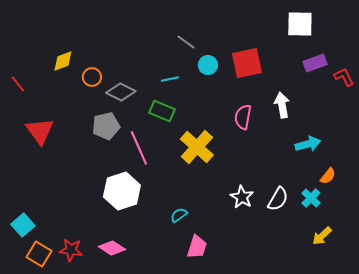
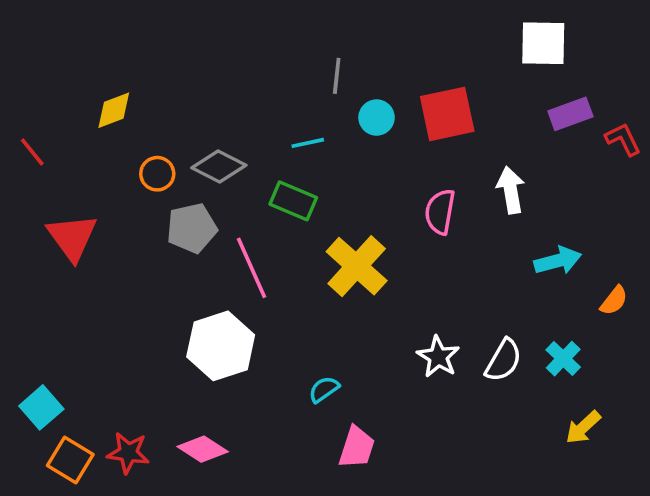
gray line: (186, 42) -> (337, 76), turned 60
orange circle: (92, 77) -> (157, 174), moved
orange semicircle: (328, 176) -> (614, 301), moved

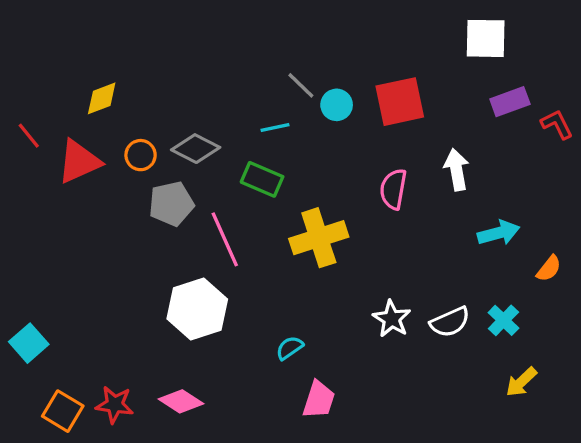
gray line: (337, 76) -> (301, 85), moved, turned -52
red triangle: (72, 237) -> (79, 162), moved, turned 42
yellow cross: (357, 266) -> (319, 238), turned 30
white semicircle: (503, 360) -> (450, 322), turned 36
cyan square: (41, 407) -> (29, 343), moved

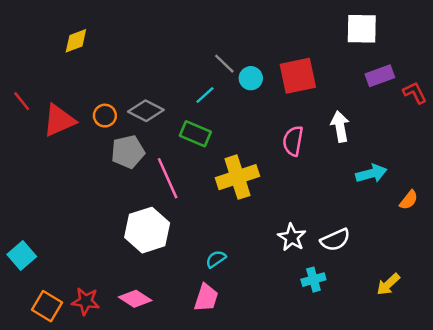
yellow diamond: (102, 98) -> (76, 41), moved
cyan line: (275, 128) -> (205, 95), turned -30
cyan cross: (503, 320) -> (313, 280), moved, turned 30
pink trapezoid: (319, 400) -> (206, 298), moved

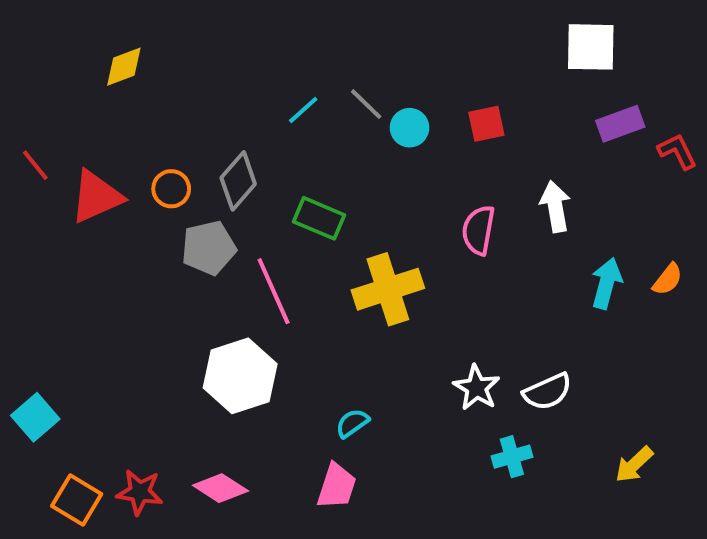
red square: (298, 76) -> (486, 124), size x0.6
cyan line: (205, 95) -> (303, 110), moved
gray diamond: (146, 111) -> (238, 181), turned -76
cyan arrow: (371, 173) -> (607, 283), turned -60
orange semicircle: (409, 200) -> (668, 279), moved

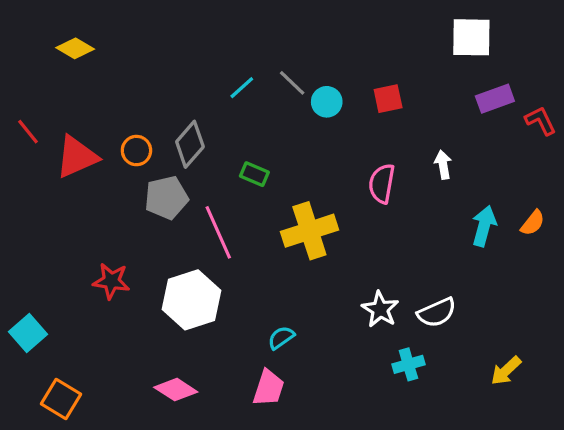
yellow diamond: (124, 67) -> (75, 48), moved, turned 51
white arrow: (555, 206) -> (443, 165), size x0.7
green rectangle: (319, 218) -> (254, 174), size x0.7
red star: (140, 492) -> (111, 281), moved

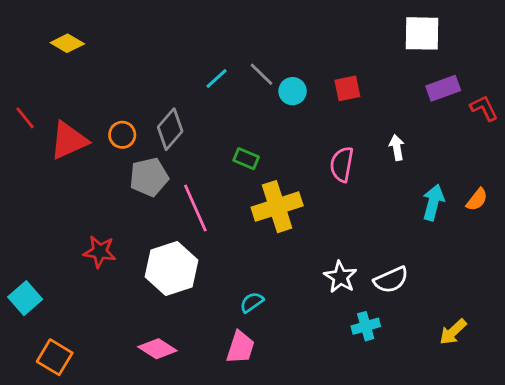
green rectangle: (254, 174) -> (246, 159), moved

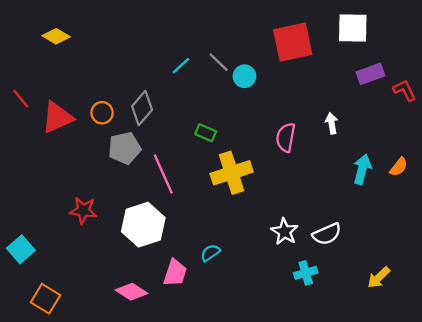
red square: (347, 88) -> (293, 42), moved, size x1.8
pink trapezoid: (240, 347) -> (175, 273), moved

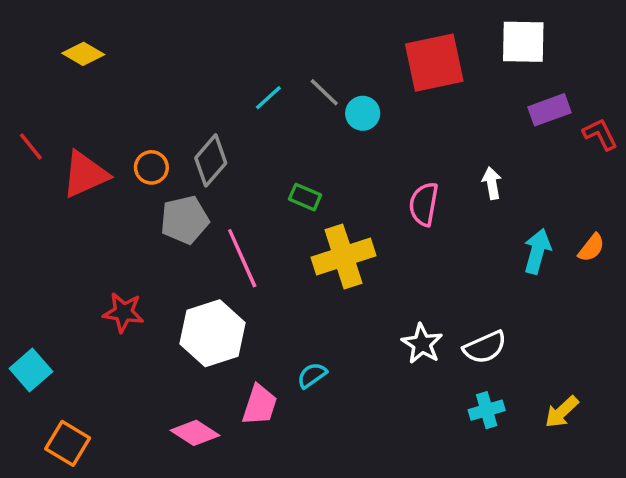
cyan cross: (306, 273) -> (487, 410), moved

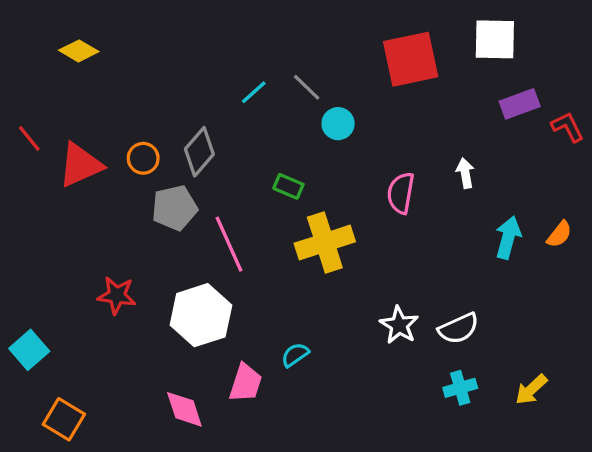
cyan circle: (363, 113) -> (338, 124), moved
pink diamond: (195, 433) -> (184, 409), turned 39

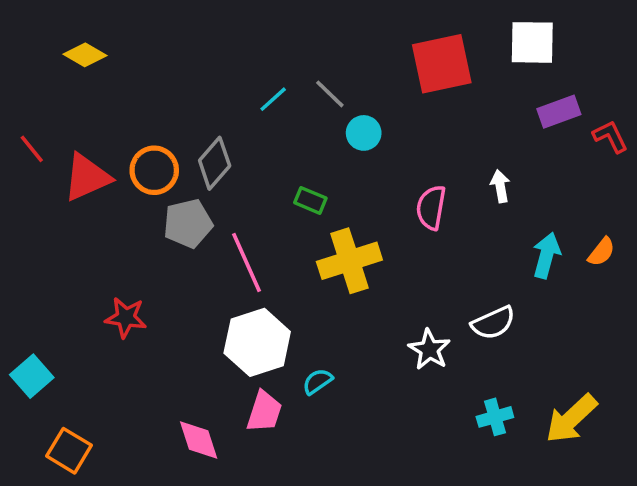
orange circle: (143, 158) -> (154, 170), size x1.4
white hexagon: (201, 315) -> (257, 342), moved
white semicircle: (459, 328) -> (493, 323), moved
yellow arrow: (531, 389) -> (571, 419), size x1.5

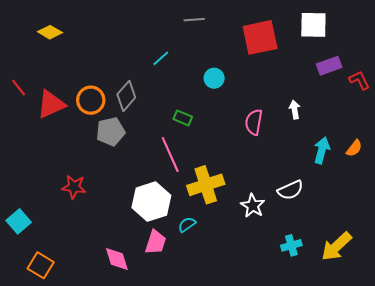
gray line: (330, 94) -> (194, 20), moved, turned -48
yellow cross: (349, 261) -> (206, 185), moved
pink line: (247, 263) -> (170, 154), moved

